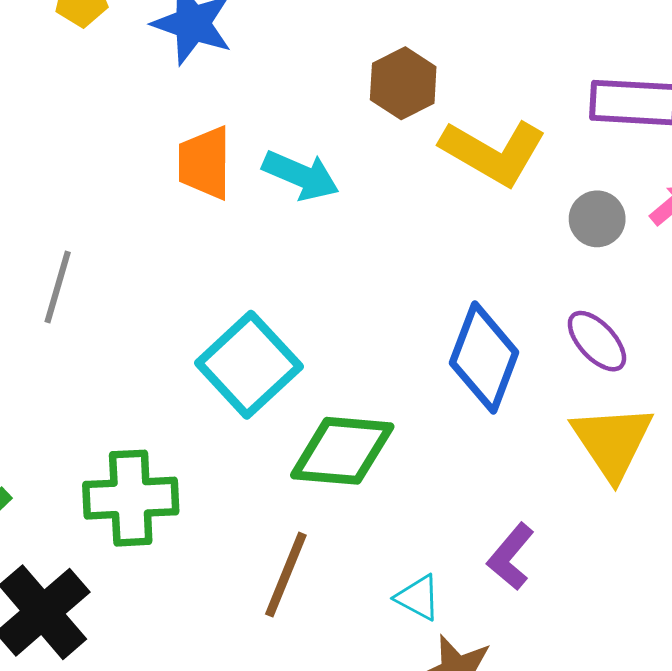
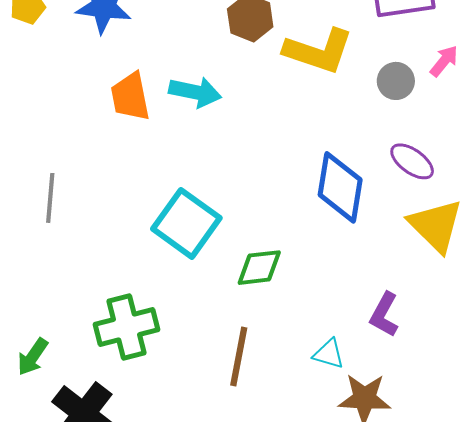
green diamond: (342, 451) -> (259, 268), size x0.7

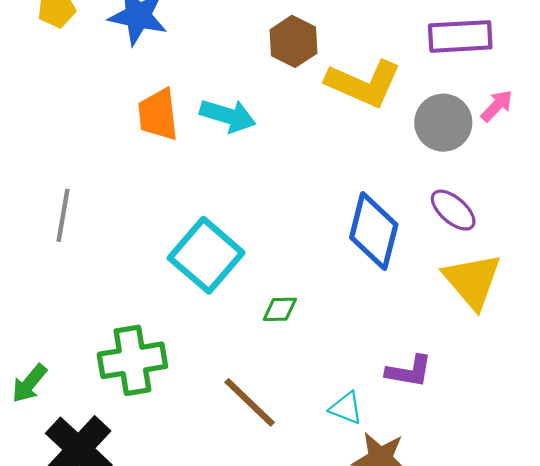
gray circle: (396, 81) -> (443, 123), size x1.4
green diamond: (259, 268) -> (280, 309), size x0.7
purple L-shape: (384, 315) -> (409, 371), turned -114
brown line: (239, 356) -> (250, 402), turned -62

